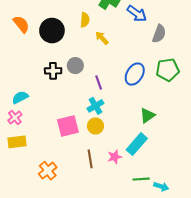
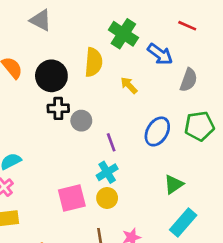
yellow semicircle: (85, 20) -> (94, 62), size x1.5
yellow arrow: (102, 38) -> (129, 85), moved
black cross: (53, 71) -> (58, 108), moved
cyan rectangle: (137, 144) -> (183, 222), moved

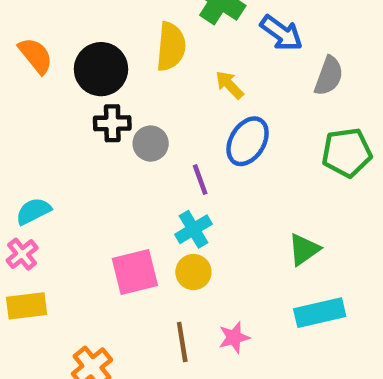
blue ellipse: (157, 131) -> (248, 141), moved
cyan rectangle: (183, 222) -> (320, 313), turned 36

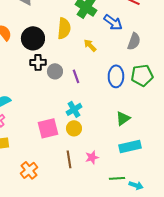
blue ellipse: (248, 141) -> (116, 76), moved, turned -30
purple line: (200, 180) -> (76, 76), moved

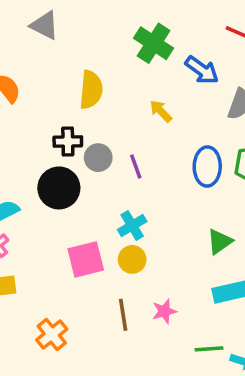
yellow semicircle: (64, 28) -> (91, 90), moved
black circle: (33, 38) -> (59, 188), moved

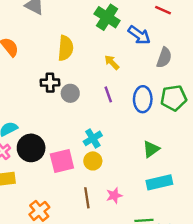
purple line: (136, 167) -> (108, 94), moved
black circle: (59, 188) -> (31, 148), moved

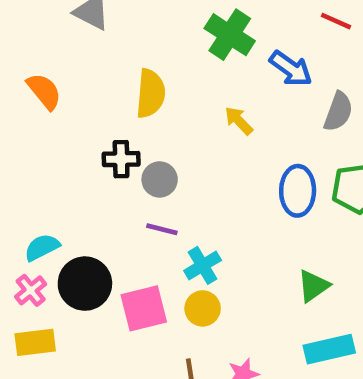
purple line: (108, 94) -> (162, 229), moved, turned -56

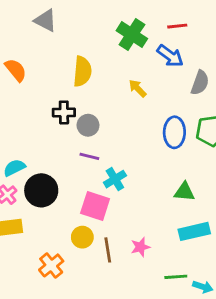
red line: (336, 21) -> (177, 26), moved, turned -30
green triangle: (313, 286) -> (184, 192), turned 40
pink square: (144, 308) -> (95, 206), moved, turned 32
yellow circle: (203, 308) -> (82, 237), moved

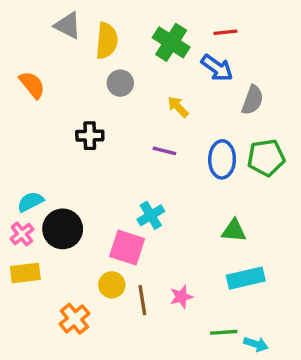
yellow semicircle: (82, 71) -> (107, 41), moved
gray circle: (88, 125) -> (120, 83), moved
purple line: (89, 156) -> (164, 151), moved

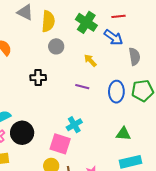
gray semicircle: (253, 100) -> (134, 56), turned -30

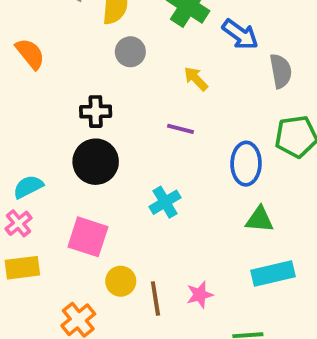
blue ellipse: (116, 92) -> (246, 164), moved
black circle: (22, 133) -> (96, 162), moved
pink square: (60, 144) -> (88, 237), moved

